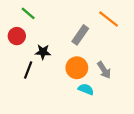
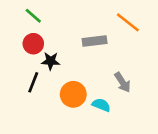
gray rectangle: (80, 35) -> (95, 41), turned 48
red circle: (17, 36) -> (33, 44), moved
orange circle: (77, 68) -> (73, 94), moved

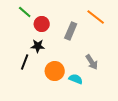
gray rectangle: (95, 41) -> (71, 31), turned -60
red circle: (33, 44) -> (42, 24), moved

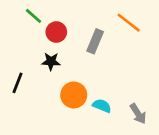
black line: (25, 62) -> (17, 83), moved
gray arrow: (92, 62) -> (138, 114), moved

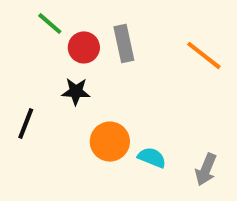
orange line: (129, 23) -> (204, 55), moved
gray rectangle: (95, 41) -> (124, 43), moved, turned -35
gray arrow: (138, 114) -> (206, 170), turned 55

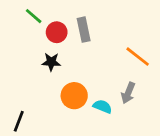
orange line: (204, 55) -> (138, 57), moved
black line: (26, 124) -> (19, 121), moved
gray arrow: (206, 170) -> (128, 93), moved

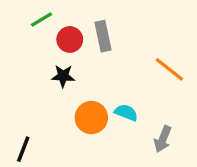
green line: (34, 16) -> (41, 20), turned -72
gray arrow: (128, 93) -> (163, 139), moved
cyan semicircle: (103, 106) -> (126, 113), moved

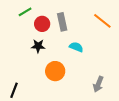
orange line: (169, 69) -> (102, 21), moved
cyan semicircle: (126, 113) -> (76, 47), moved

